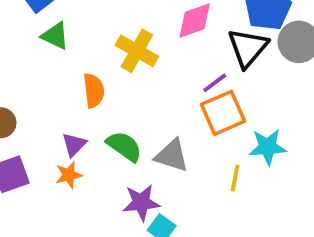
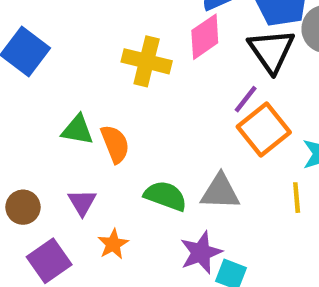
green triangle: (55, 36) -> (77, 130), moved
yellow cross: (137, 51) -> (147, 61), moved
purple triangle: (74, 145) -> (82, 202), moved

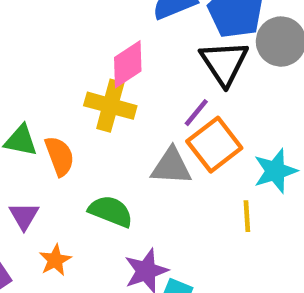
pink diamond: (205, 37) -> (128, 64), moved
yellow cross: (147, 61) -> (110, 106), moved
gray triangle: (220, 192) -> (171, 166), moved

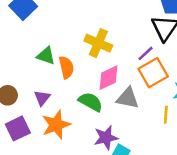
pink diamond: (128, 64) -> (108, 78), moved
gray triangle: (171, 166) -> (128, 98), moved
orange star: (55, 260) -> (56, 125), size x1.6

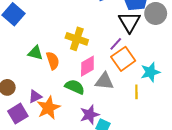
purple triangle: (42, 98) -> (35, 96), moved, turned 32

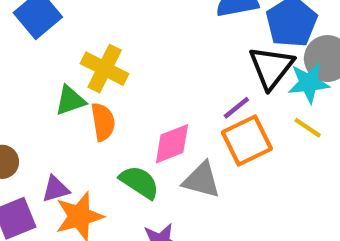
yellow cross: (77, 39) -> (105, 69), moved
green triangle: (35, 53) -> (70, 100), turned -42
cyan star: (150, 72) -> (309, 83), moved
yellow line: (136, 92) -> (308, 128), moved, turned -64

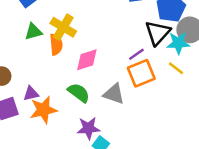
green triangle: (70, 100) -> (33, 32), moved
orange semicircle: (103, 122) -> (56, 44), moved
pink diamond: (172, 144) -> (87, 60), moved

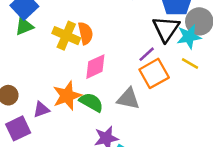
green triangle: (33, 32) -> (24, 26), moved
orange semicircle: (56, 44) -> (85, 33), moved
orange star: (43, 110) -> (67, 96), moved

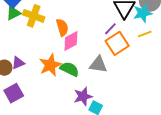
orange semicircle: (85, 33) -> (62, 27), moved
yellow cross: (66, 36) -> (34, 16), moved
yellow line: (190, 64) -> (145, 34), turned -48
purple triangle: (41, 110) -> (18, 63), moved

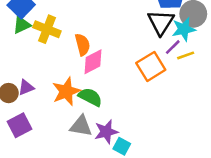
purple line: (110, 29) -> (173, 47), moved
gray triangle: (98, 65) -> (81, 126), moved

